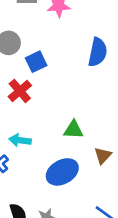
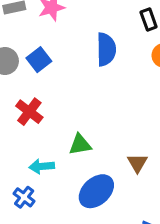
blue square: (36, 62) -> (39, 60), moved
green triangle: (73, 130) -> (80, 145), moved

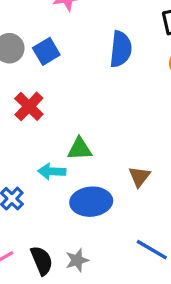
cyan arrow: (42, 166) -> (52, 171), moved
blue ellipse: (96, 191) -> (91, 202), turned 30

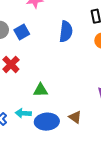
cyan arrow: (52, 171) -> (23, 113), moved
brown triangle: (139, 176) -> (75, 117), moved, turned -32

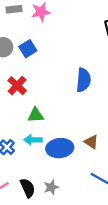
blue semicircle: (66, 31) -> (83, 80), moved
green triangle: (41, 90) -> (36, 115), moved

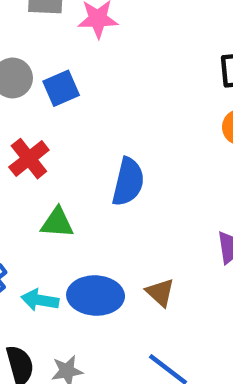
blue semicircle: (83, 80) -> (128, 182), moved
cyan arrow: (33, 140) -> (40, 300), moved

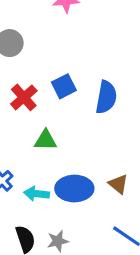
blue square: (61, 88) -> (64, 86), moved
blue semicircle: (128, 182) -> (106, 97), moved

